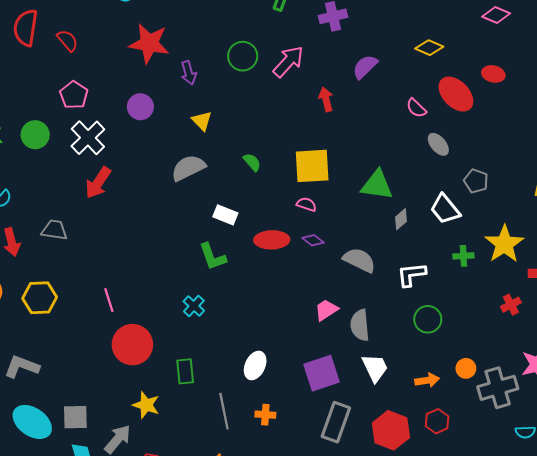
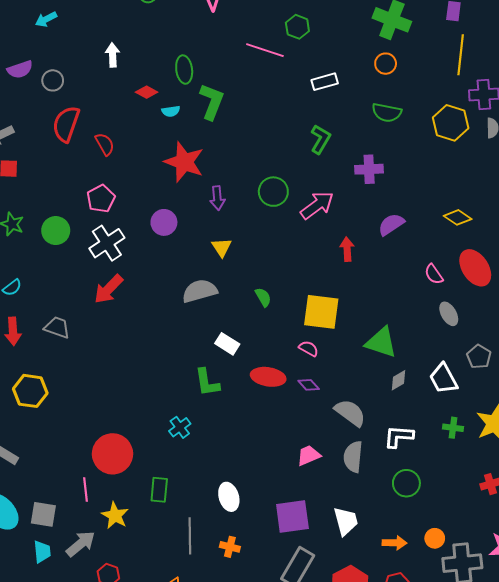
pink line: (109, 300) -> (85, 489), moved
gray semicircle: (360, 325) -> (353, 457), moved
white ellipse: (255, 365) -> (229, 497), turned -52

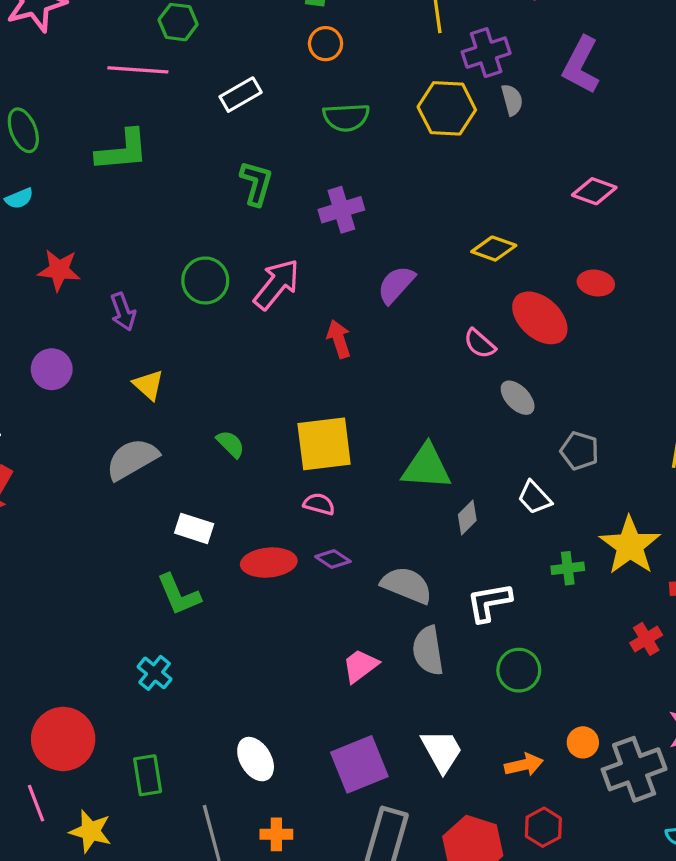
green L-shape: (212, 102) -> (122, 150), moved, turned 78
red star: (184, 162) -> (59, 270), size x0.7
white trapezoid: (443, 379) -> (535, 497), size x0.7

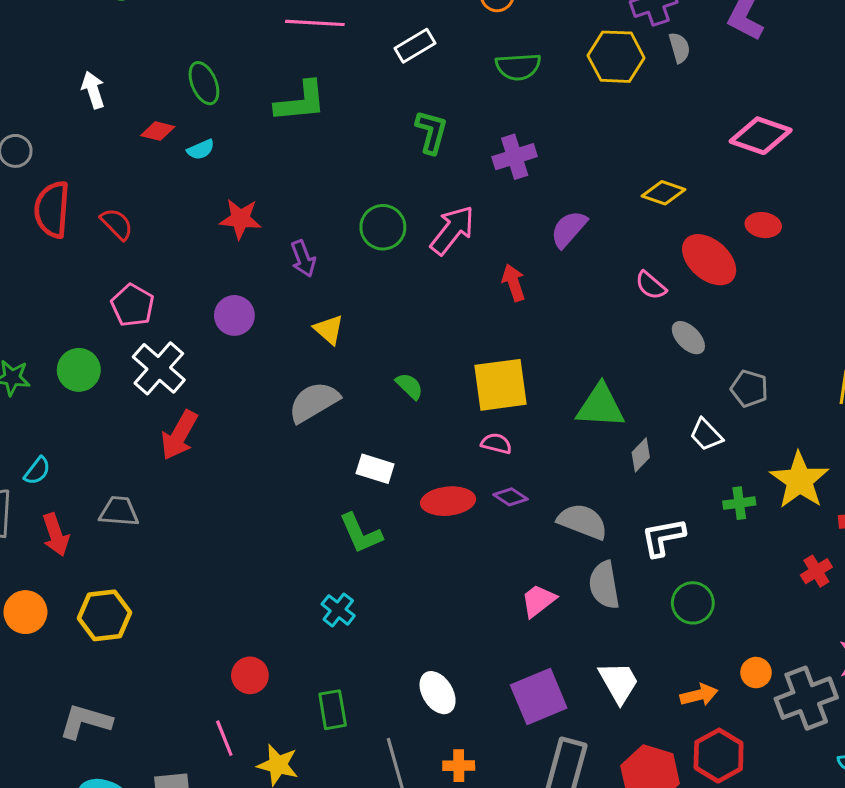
pink diamond: (594, 191) -> (761, 136), size x1.4
red circle: (63, 739) -> (250, 675), size x0.6
red hexagon: (543, 827) -> (719, 756), size x1.4

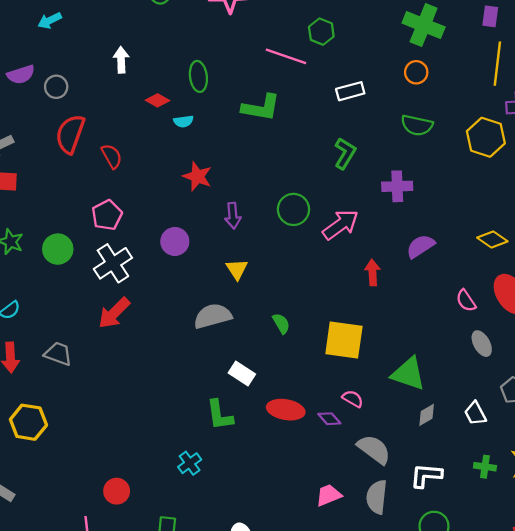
pink semicircle: (496, 444) -> (353, 399), moved

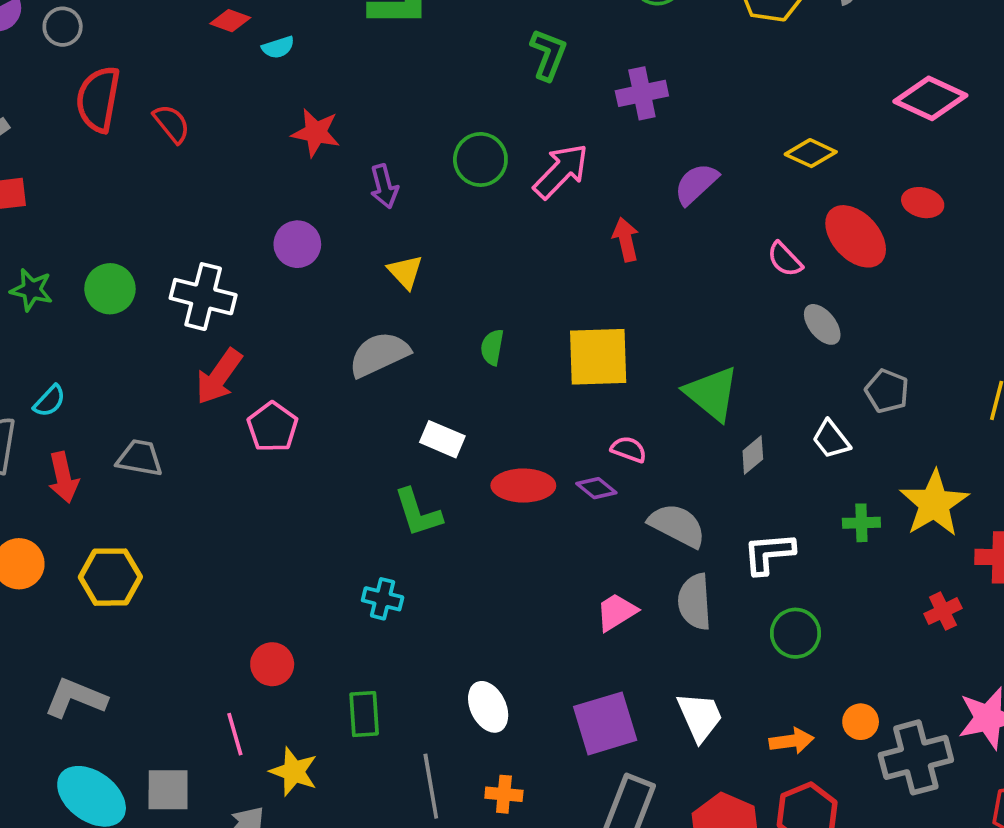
pink pentagon: (107, 215) -> (273, 427), moved
white cross: (113, 263) -> (203, 297), turned -33
green semicircle: (281, 323) -> (492, 347), turned -130
green triangle: (408, 374) -> (712, 393), turned 30
cyan cross: (190, 463) -> (383, 599), turned -30

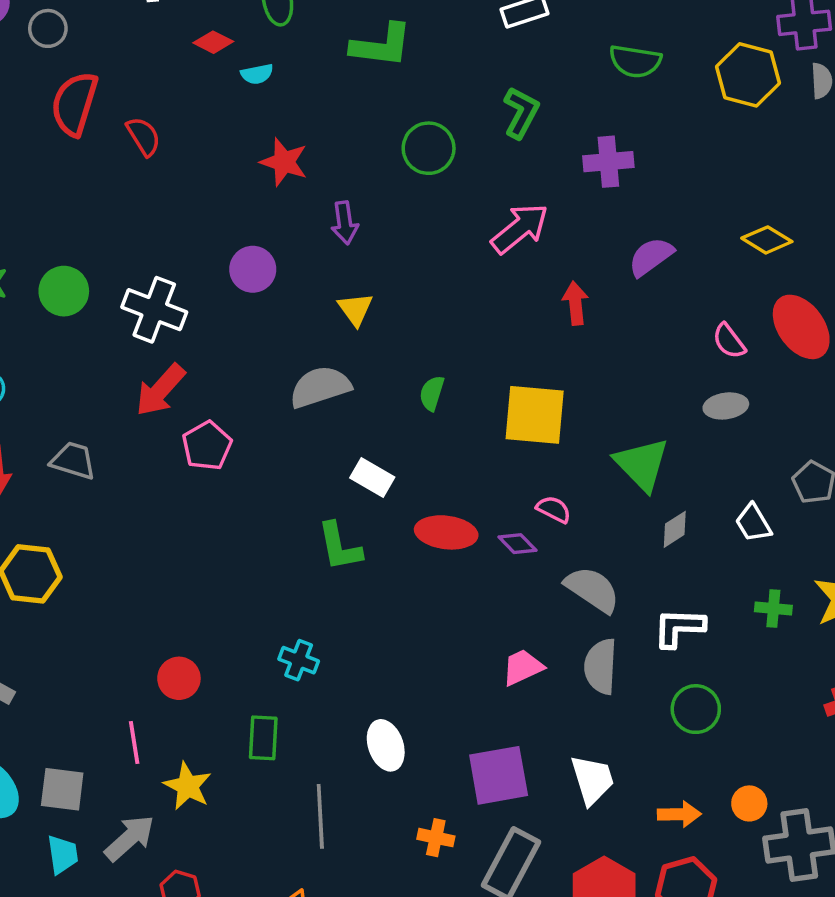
green circle: (480, 159) -> (429, 148), moved
gray ellipse: (822, 324) -> (726, 406), moved, turned -66
cyan cross: (383, 599) -> (299, 660), moved
orange cross: (504, 794) -> (436, 838), moved

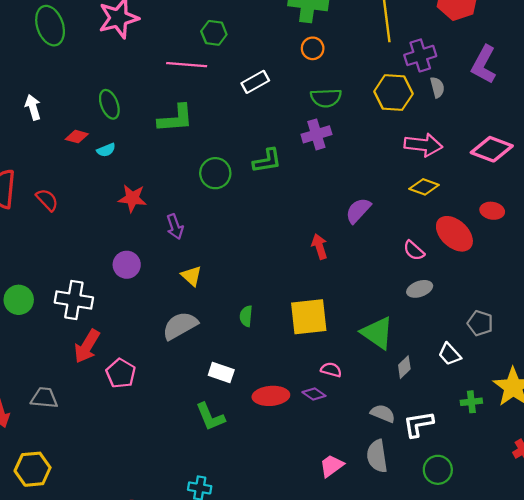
green L-shape: (521, 113) -> (267, 161), moved, turned 64
purple cross: (608, 162) -> (316, 134), moved
pink arrow: (520, 228) -> (423, 145), moved, turned 57
gray semicircle: (592, 589) -> (383, 413), moved, size x0.7

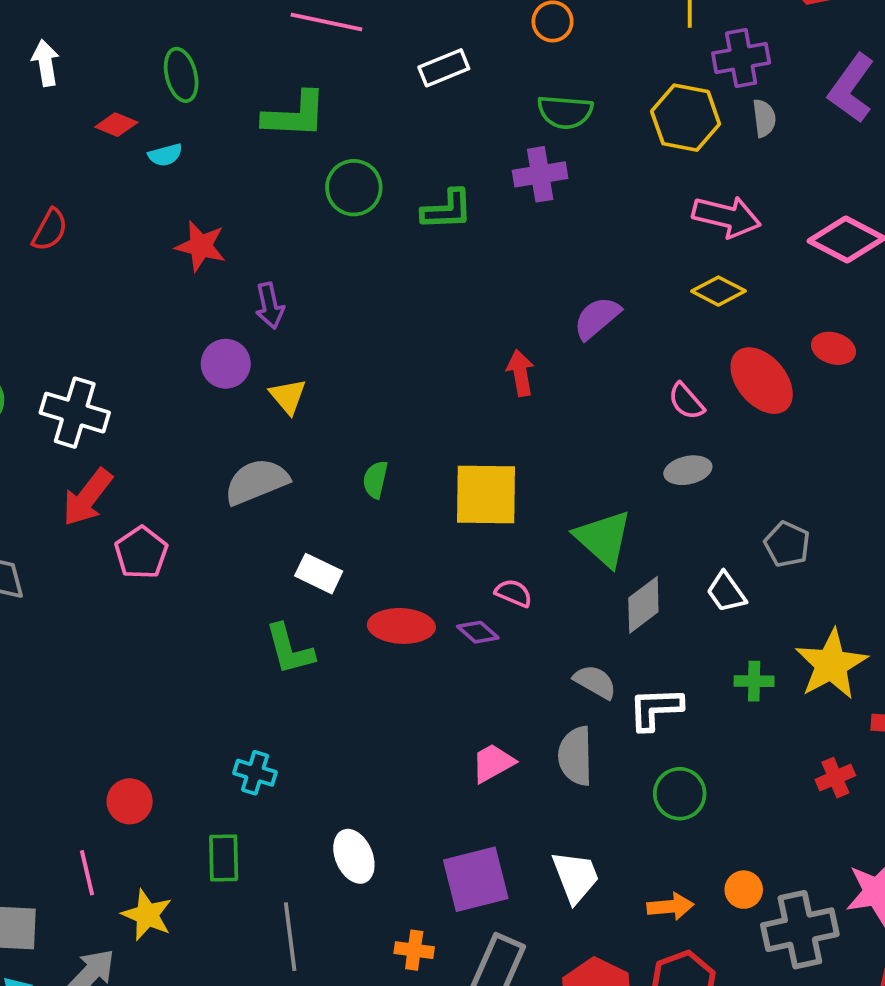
green circle: (215, 173) -> (354, 188), moved
red semicircle: (47, 200) -> (50, 230), turned 65
purple circle: (127, 265) -> (226, 364), moved
gray diamond: (404, 367) -> (643, 605), size x1.4

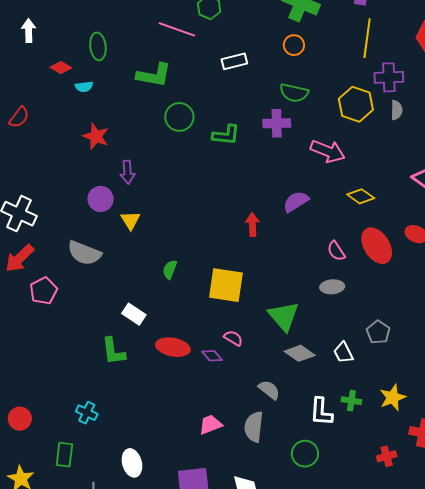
pink arrow: (727, 217) -> (328, 151), moved
gray semicircle: (256, 482) -> (84, 253), moved, turned -144
gray diamond: (643, 605) -> (300, 353), turned 64
yellow star: (831, 664) -> (393, 397), size x0.7
white L-shape: (656, 709) -> (321, 412), moved, turned -92

